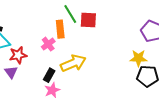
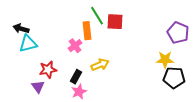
red star: (18, 55) -> (48, 70), moved
yellow arrow: (73, 63) -> (100, 65), size x0.7
purple triangle: (11, 72) -> (38, 87), moved

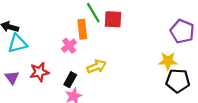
purple triangle: (38, 87) -> (12, 77), moved

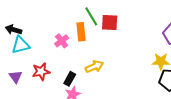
pink cross: (69, 46) -> (62, 41), moved

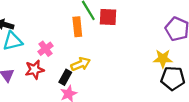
pink cross: (62, 41) -> (46, 49), moved
yellow arrow: (94, 67) -> (81, 64), moved

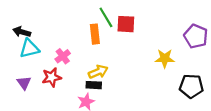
yellow star: (163, 59) -> (165, 58), moved
black rectangle: (65, 77) -> (94, 85), moved, turned 64

